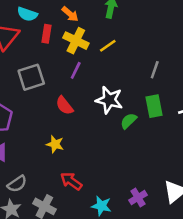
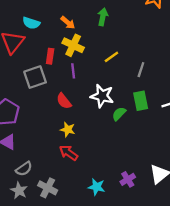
red rectangle: (47, 34) -> (50, 56), moved
yellow line: (108, 46) -> (111, 57), moved
purple line: (76, 70) -> (73, 71), turned -32
yellow star: (55, 144) -> (68, 130), moved
red arrow: (71, 181) -> (69, 153), moved

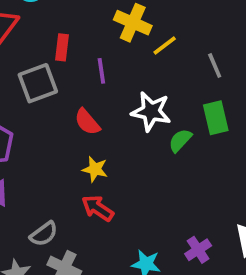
yellow cross: (73, 45) -> (133, 23), moved
gray line: (141, 70) -> (215, 65), turned -40
gray semicircle: (24, 169) -> (44, 234), moved

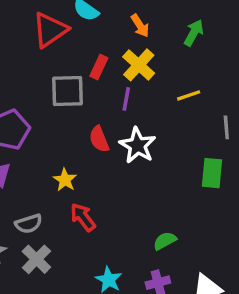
yellow cross: (133, 23) -> (139, 65), moved
white star: (151, 111) -> (138, 145), moved
green semicircle: (180, 140) -> (165, 241), moved
yellow star: (95, 169) -> (65, 180), moved

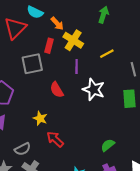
orange arrow: (140, 26) -> (57, 24), moved
purple line: (126, 99) -> (77, 67), moved
white star: (138, 145) -> (94, 90), moved

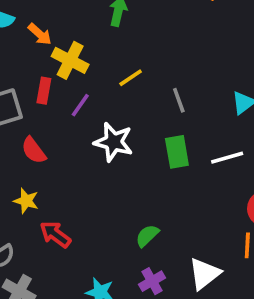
red rectangle: (49, 46) -> (44, 91), moved
purple line: (77, 67) -> (80, 105), turned 40
red semicircle: (57, 90) -> (34, 150), moved

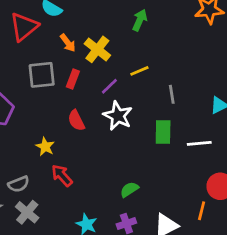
orange arrow: (40, 34) -> (68, 43), moved
red rectangle: (44, 91) -> (73, 79), moved
purple line: (80, 105) -> (109, 86), moved
red semicircle: (34, 150) -> (76, 120), moved

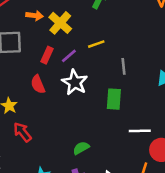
orange arrow: (68, 43) -> (35, 15), turned -49
red rectangle: (73, 79) -> (47, 55), moved
white line: (199, 143) -> (140, 131), moved

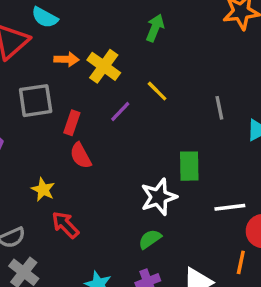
yellow line: (96, 44) -> (157, 91), turned 70
red rectangle: (47, 55) -> (72, 123), moved
gray line: (123, 66) -> (219, 108), moved
white star: (75, 82) -> (159, 197), moved, turned 30

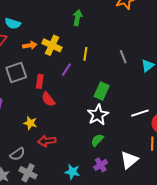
yellow line: (157, 91) -> (85, 54), turned 64
green rectangle: (189, 166) -> (102, 91), moved, turned 36
red arrow: (65, 225) -> (47, 141), turned -42

